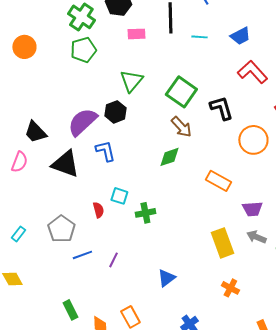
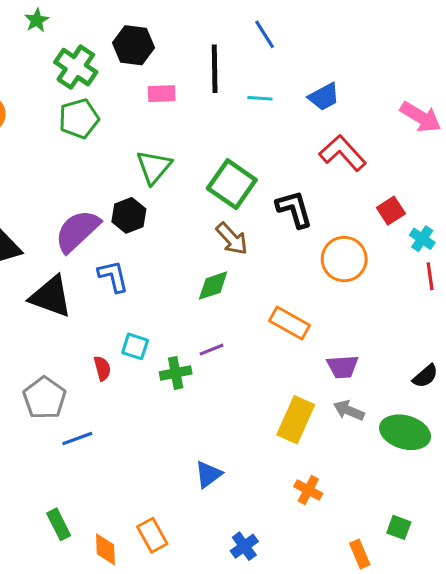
yellow rectangle: (222, 243) -> (296, 420), turned 44
purple line: (113, 260) -> (212, 350), moved, turned 42

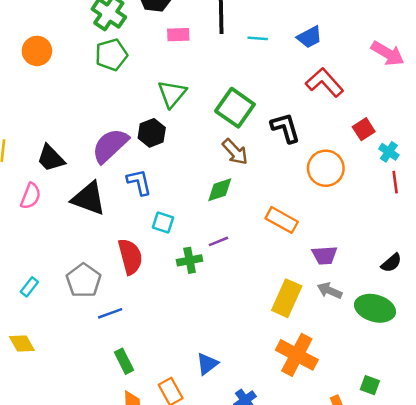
cyan square: (135, 346) -> (163, 222), moved
red semicircle: (102, 368) -> (130, 257), size x1.8
blue triangle: (208, 474) -> (207, 364), moved
orange cross: (308, 490) -> (297, 355), size x1.8
green rectangle: (59, 524) -> (124, 361), moved

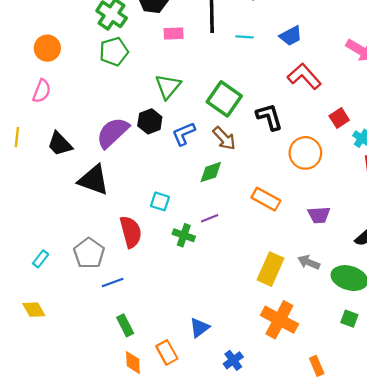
blue L-shape: (139, 182) -> (184, 134), moved, turned -100
pink semicircle: (31, 196) -> (42, 91), moved
purple trapezoid: (325, 255) -> (319, 215), moved
green cross: (190, 260) -> (184, 235), turned 30
green square: (370, 385) -> (349, 319), moved

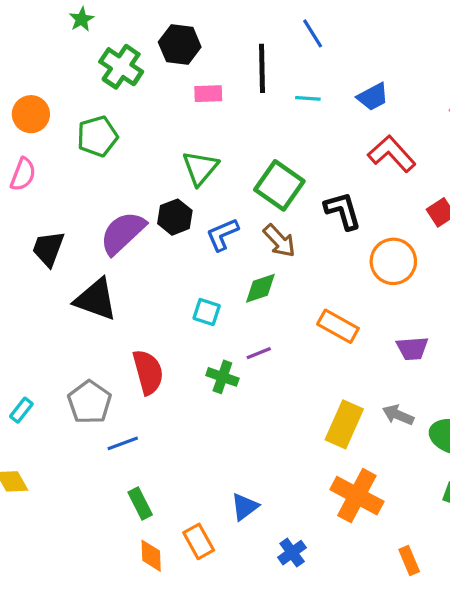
green pentagon: (114, 52) -> (97, 136), moved
black trapezoid: (60, 144) -> (48, 249), turned 64
cyan square: (160, 201) -> (207, 312), moved

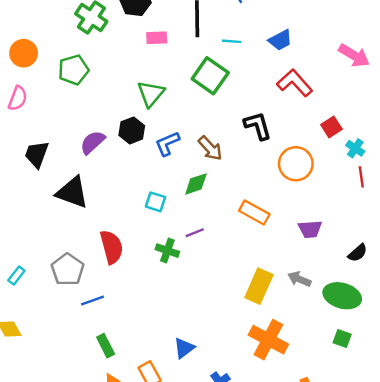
green square: (279, 185) -> (210, 76), moved
purple semicircle: (123, 233) -> (92, 142), size x0.7

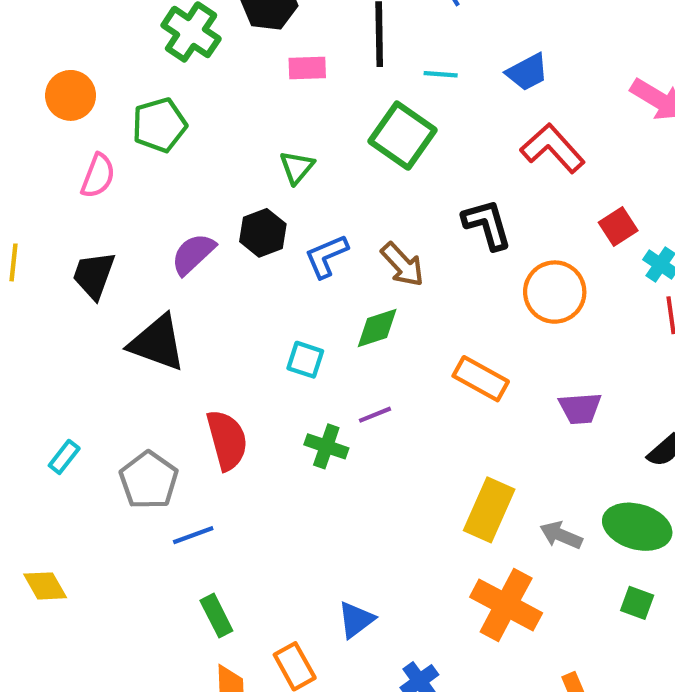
green triangle: (151, 94) -> (297, 167), size x0.7
pink semicircle: (18, 98) -> (98, 176), moved
cyan rectangle: (16, 276) -> (64, 457), moved
gray arrow: (299, 279) -> (561, 535), moved

